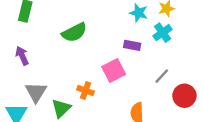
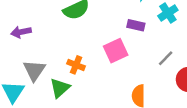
purple arrow: (22, 56) -> (21, 32), turned -78
orange cross: (86, 91) -> (76, 65), moved

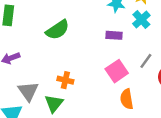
pink square: (116, 51) -> (117, 71), moved

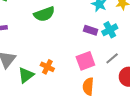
cyan cross: (141, 20) -> (110, 30), moved
orange cross: (65, 80) -> (47, 67), moved

